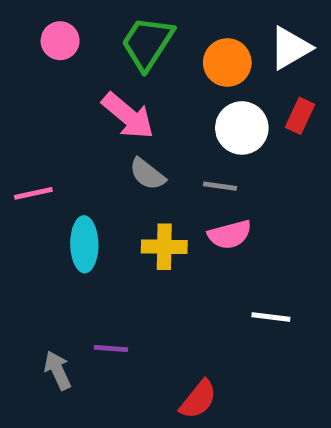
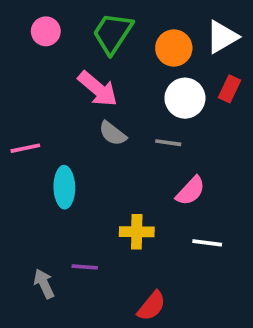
pink semicircle: (230, 235) -> (191, 191), moved, turned -32
yellow cross: (164, 247) -> (137, 232), moved

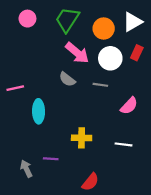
pink arrow: (98, 89) -> (77, 53), moved
pink semicircle: (191, 191) -> (129, 106), moved

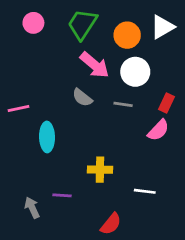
red rectangle: (137, 53) -> (167, 103), moved
white line: (124, 144) -> (145, 191), moved

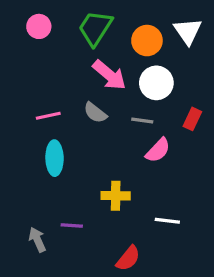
white triangle: (162, 27) -> (188, 31), turned -35
pink line: (18, 108) -> (48, 116), moved
pink semicircle: (158, 130) -> (158, 150), moved

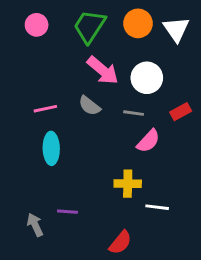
orange circle: (147, 41) -> (138, 23), moved
red rectangle: (192, 119) -> (181, 112), turned 36
yellow cross: (116, 196) -> (128, 184), moved

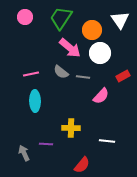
orange circle: (138, 23) -> (92, 30), moved
gray line: (134, 113) -> (83, 77), moved
yellow cross: (128, 184) -> (71, 128), moved

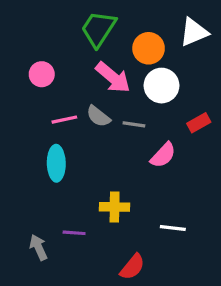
pink circle: (25, 17) -> (42, 74), moved
white triangle: (120, 20) -> (194, 32), turned 42
pink line: (31, 74) -> (64, 120), moved

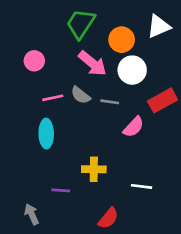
red rectangle: (199, 123) -> (163, 100), size x1.5
gray arrow: (38, 247) -> (32, 214), moved

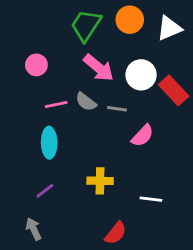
orange circle: (122, 40) -> (130, 20), moved
red rectangle: (163, 100) -> (174, 90), moved, turned 76
purple line: (61, 190) -> (45, 191), moved, turned -42

